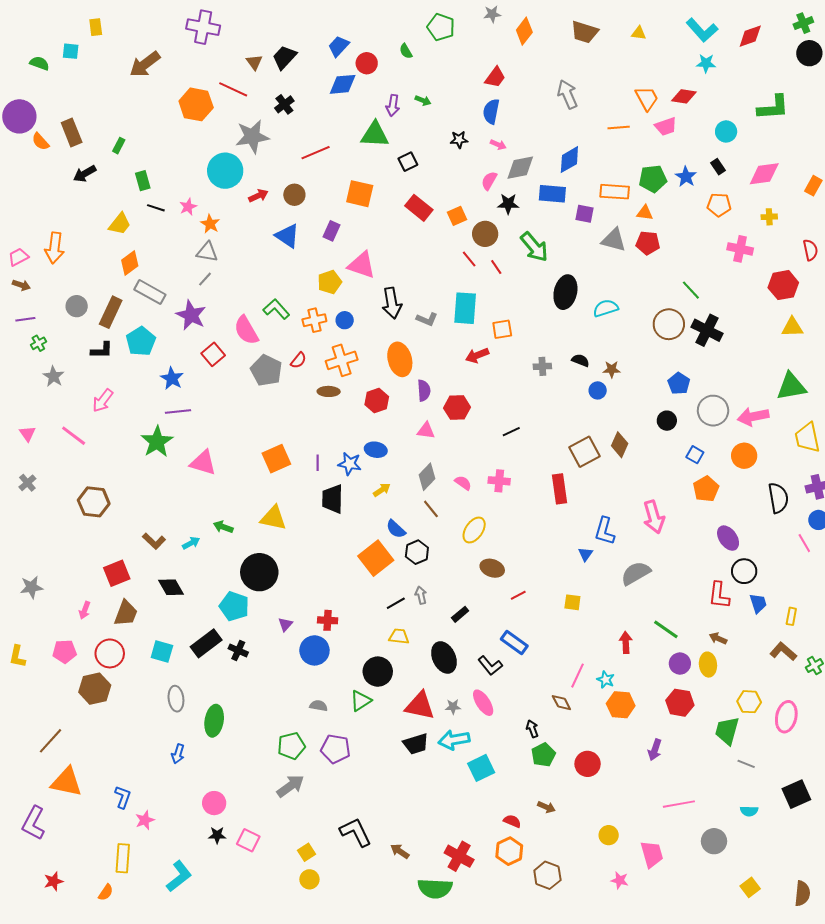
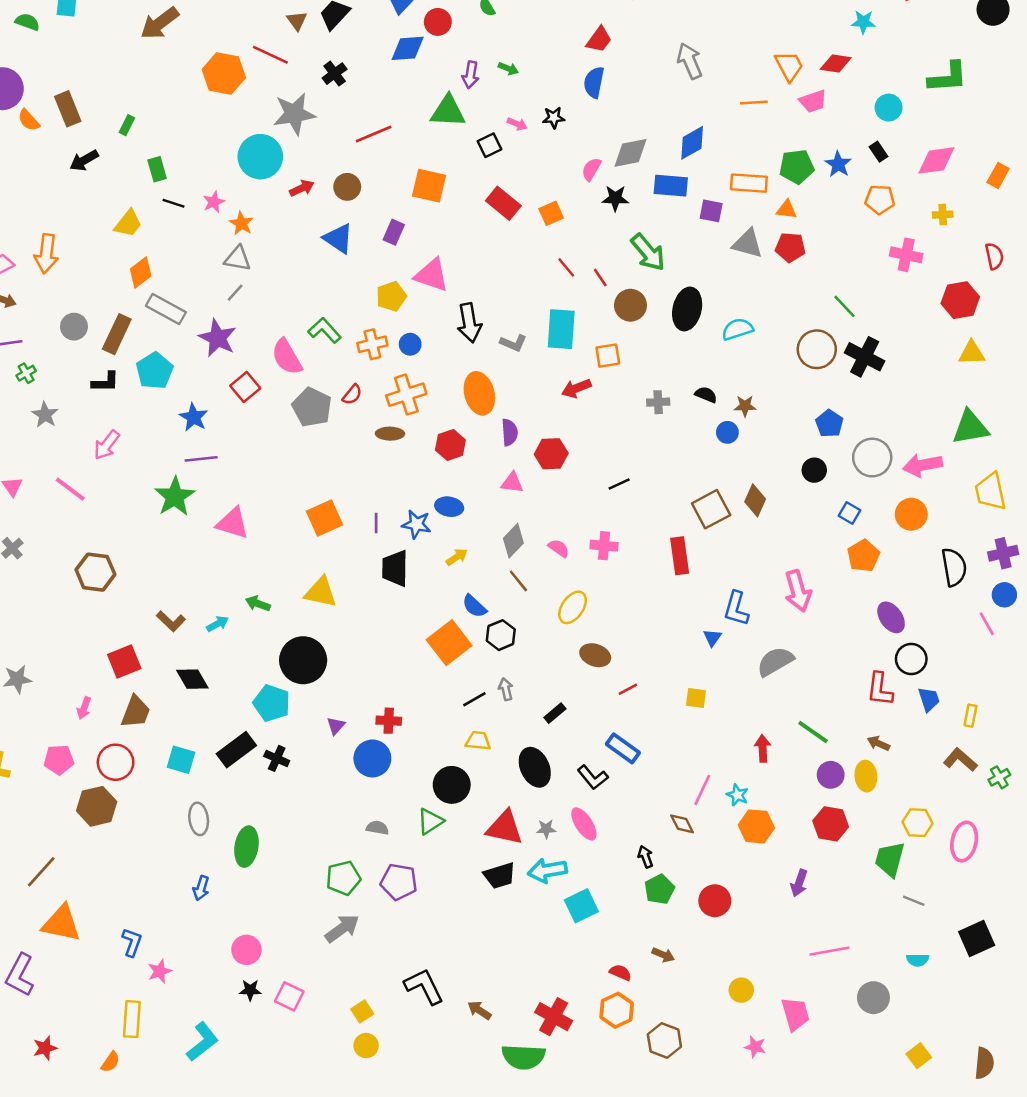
pink arrow: (498, 145) -> (517, 124), moved
brown circle: (485, 234) -> (630, 305), moved

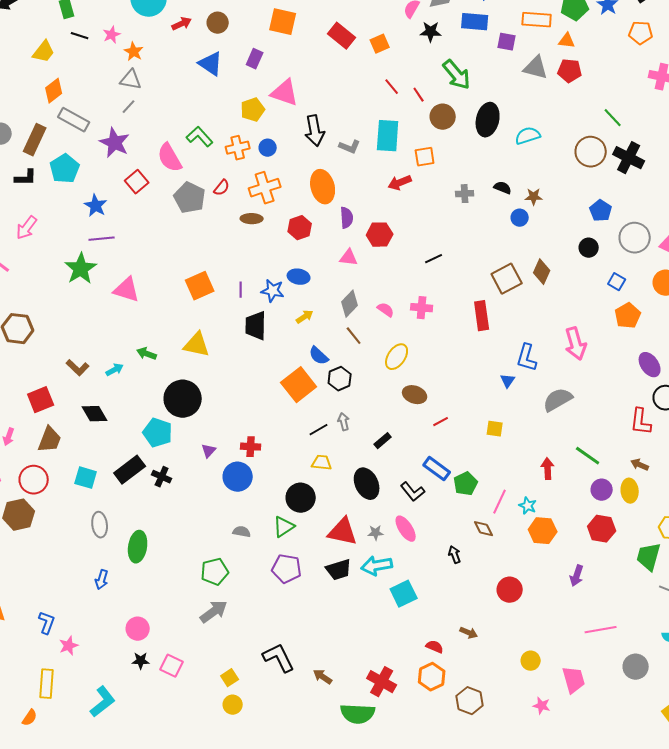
purple pentagon: (399, 882) -> (287, 569), moved
green pentagon: (659, 889) -> (466, 484), moved

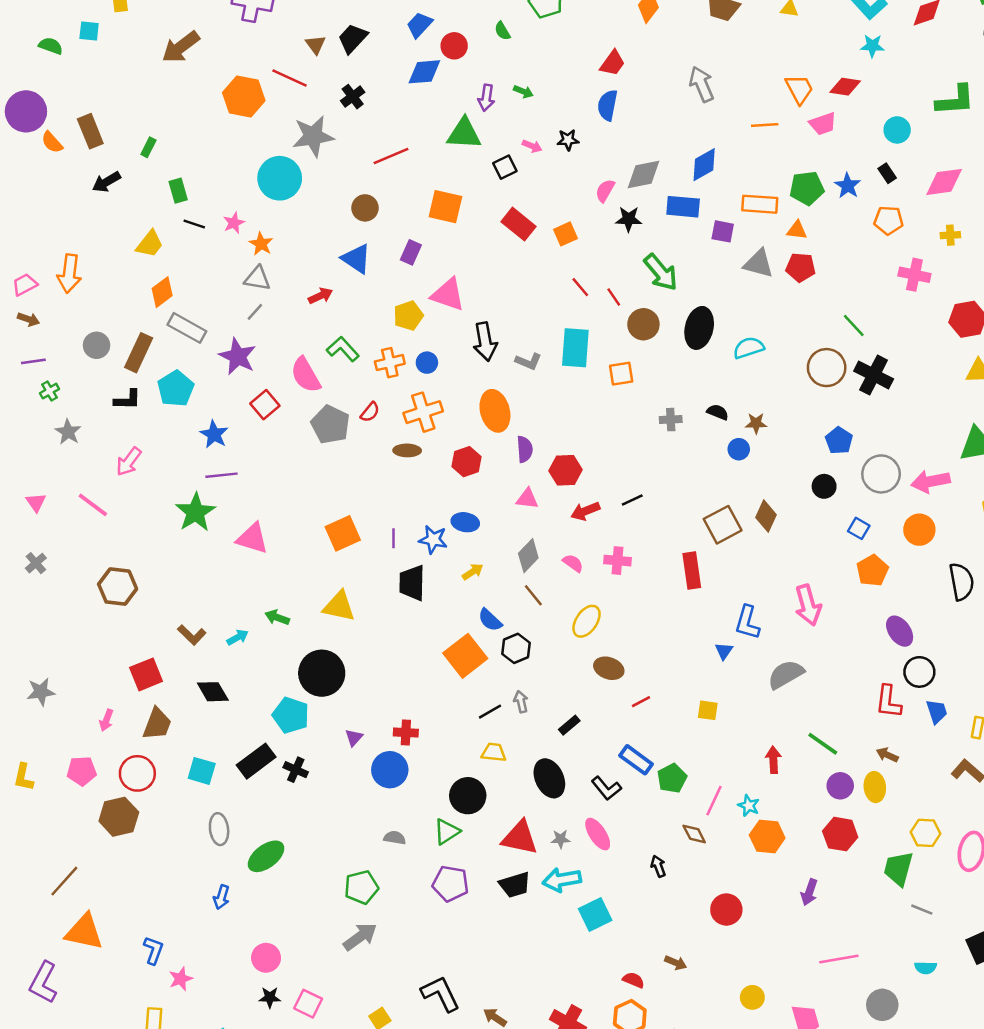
red arrow: (182, 24) -> (320, 296), moved
red arrow: (400, 183) -> (585, 511), moved
green ellipse: (138, 547) -> (266, 856), turned 44

